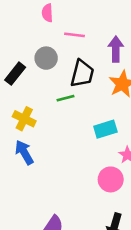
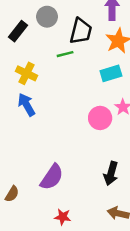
cyan rectangle: (105, 129) -> (111, 73), moved
pink circle: (111, 179) -> (100, 118), moved

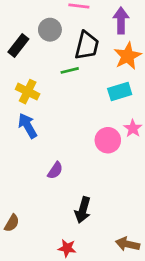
black arrow: (111, 173) -> (83, 210), moved
purple semicircle: (52, 177) -> (55, 170), moved, size x0.6

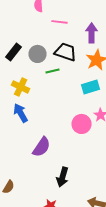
gray circle: (50, 30) -> (38, 54), moved
black trapezoid: (87, 45) -> (66, 52), turned -85
purple semicircle: (55, 170) -> (42, 147), size x1.5

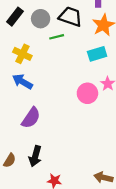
blue arrow: (21, 113) -> (22, 82), turned -30
purple semicircle: (42, 147) -> (31, 118), moved
black arrow: (63, 177) -> (35, 156), moved

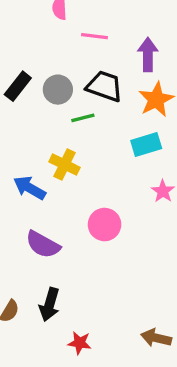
yellow cross: (22, 54) -> (65, 165), moved
pink circle: (87, 93) -> (105, 225), moved
purple semicircle: (31, 118) -> (43, 245), turned 85

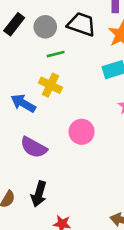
green line: (83, 118) -> (56, 54), moved

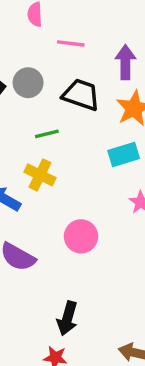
gray circle: (45, 27) -> (28, 83), moved
black arrow: (39, 194) -> (67, 318), moved

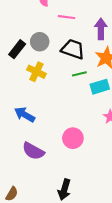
green line: (47, 134) -> (79, 74), moved
yellow cross: (40, 175) -> (36, 72), moved

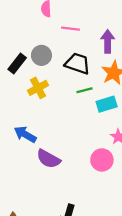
yellow cross: (36, 72) -> (38, 88), turned 36
pink circle: (73, 138) -> (102, 160), moved
purple semicircle: (33, 151) -> (48, 159), moved

